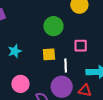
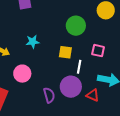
pink circle: (20, 84) -> (22, 74), moved

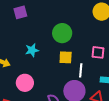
green circle: (76, 26) -> (62, 33), moved

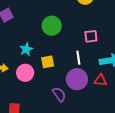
yellow square: (66, 57) -> (48, 62), moved
pink circle: (25, 83) -> (25, 73), moved

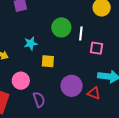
white line: (78, 58) -> (81, 33), moved
pink circle: (25, 73) -> (21, 81), moved
purple semicircle: (59, 94) -> (39, 100), moved

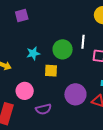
green circle: (61, 27) -> (63, 49), moved
purple semicircle: (39, 100) -> (43, 109), turned 98

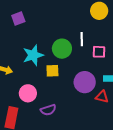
cyan star: (33, 53) -> (33, 55), size x1.5
purple circle: (75, 94) -> (85, 82), moved

